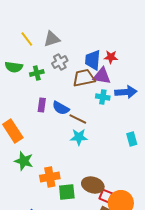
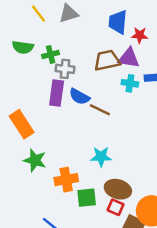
blue trapezoid: (93, 60) -> (118, 22), moved
gray cross: (60, 62) -> (65, 69), moved, turned 35
purple rectangle: (42, 105) -> (57, 93), size x1.5
cyan star: (79, 137) -> (101, 157), moved
red square: (106, 196) -> (115, 207), moved

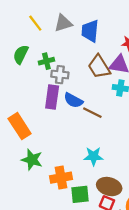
blue trapezoid: (118, 22) -> (90, 31), moved
green semicircle: (23, 47) -> (21, 54), turned 108
brown trapezoid: (107, 60) -> (99, 67), turned -110

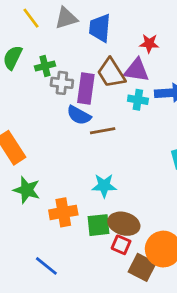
purple rectangle: (52, 97) -> (86, 89), moved
brown line: (92, 113) -> (103, 131), turned -36
green square: (80, 194) -> (98, 225), moved

